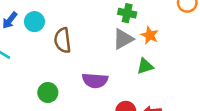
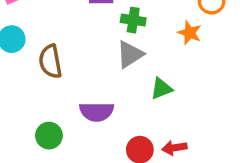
orange star: (150, 35) -> (190, 33), moved
green circle: (48, 93) -> (49, 136), moved

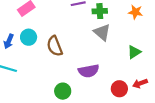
gray triangle: (130, 54) -> (102, 32), turned -36
green triangle: (161, 89) -> (134, 52), moved

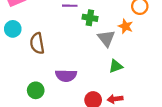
gray triangle: (102, 32) -> (106, 38), moved

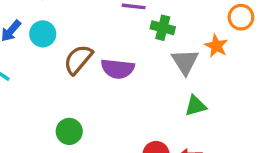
brown semicircle: (37, 43) -> (78, 60), turned 45
purple semicircle: (66, 76) -> (118, 69), moved

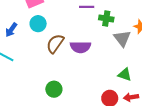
cyan circle: (43, 34) -> (38, 24), moved
green triangle: (196, 106) -> (125, 75), moved, turned 40

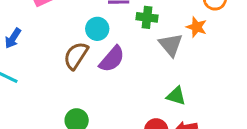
cyan circle: (38, 24) -> (97, 29), moved
purple semicircle: (80, 47) -> (112, 59), turned -48

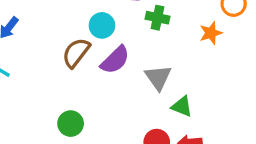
orange star: (197, 27) -> (211, 33), turned 30
gray triangle: (171, 45) -> (158, 78), moved

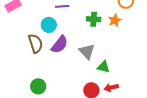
green cross: (158, 18) -> (94, 19), moved
brown semicircle: (76, 53) -> (36, 43), turned 132

